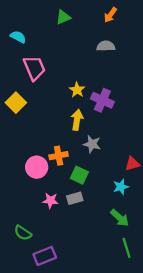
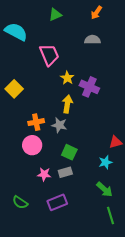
cyan semicircle: (18, 37) -> (16, 32), size x1.6
pink trapezoid: (34, 68) -> (49, 55), moved
gray star: (92, 144) -> (59, 125), moved
orange cross: (59, 156) -> (36, 122), moved
purple rectangle: (45, 256) -> (57, 202), moved

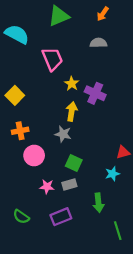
green triangle: (55, 15) -> (59, 16), size x1.5
orange cross: (36, 122) -> (20, 131), moved
green arrow: (104, 189) -> (98, 203), moved, turned 42

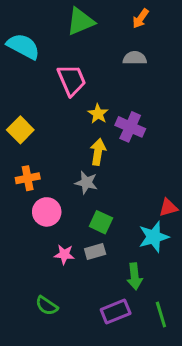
cyan star: (112, 174) -> (154, 237), size x1.5
green semicircle: (21, 217) -> (47, 306), moved
purple rectangle: (61, 217) -> (116, 312), moved

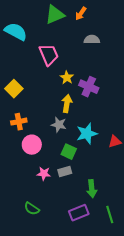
orange arrow: (140, 19) -> (81, 14), moved
cyan star: (154, 237) -> (87, 134), moved

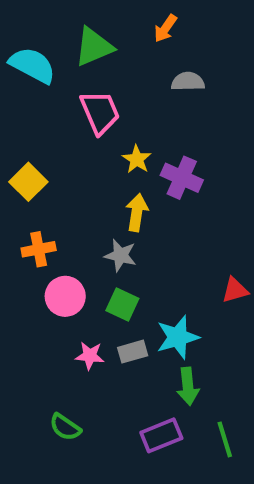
green triangle: (55, 15) -> (94, 47), moved
cyan star: (87, 134) -> (178, 337), moved
green square: (69, 152) -> (122, 305), moved

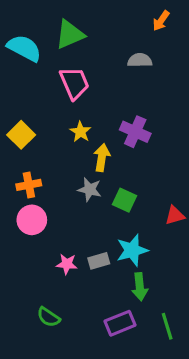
orange arrow: (165, 28) -> (161, 21), moved
yellow star: (137, 159) -> (80, 132), moved
pink circle: (65, 296) -> (32, 220), moved
green square: (122, 305) -> (125, 200), moved

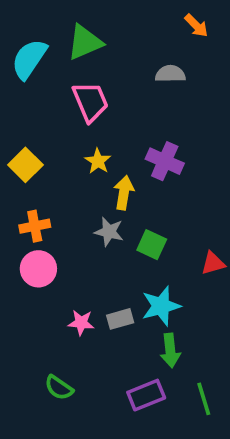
orange arrow: (161, 21) -> (196, 26), turned -80
cyan semicircle: (24, 48) -> (29, 59), turned -84

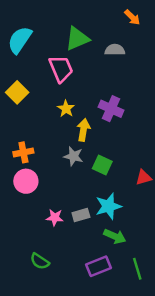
green triangle: (85, 42) -> (77, 39), moved
yellow square: (25, 165) -> (17, 92), moved
green arrow: (170, 351) -> (115, 236), turned -60

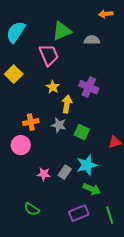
orange arrow: (132, 17) -> (106, 14), turned 128
orange cross: (23, 152) -> (31, 122), moved
gray rectangle: (81, 215) -> (65, 172), turned -40

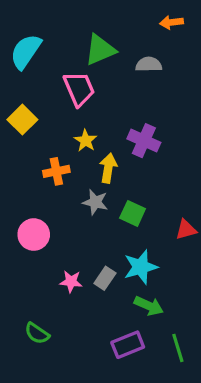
orange cross: (31, 122) -> (56, 171), moved
green semicircle: (32, 209) -> (37, 333), moved

